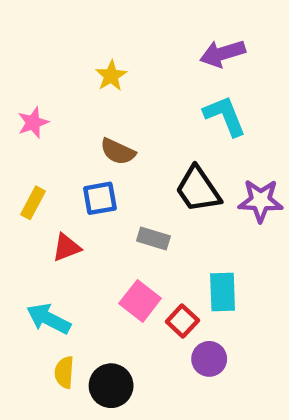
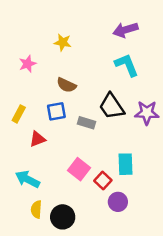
yellow star: (111, 76) -> (63, 42), turned -30
pink star: (33, 123) -> (28, 64), moved
gray rectangle: (153, 239) -> (87, 123), moved

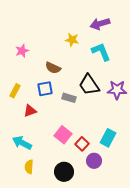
yellow star: (63, 42) -> (72, 40), moved
cyan rectangle: (125, 164) -> (108, 138), moved, turned 30
black circle: (63, 217) -> (64, 172), moved

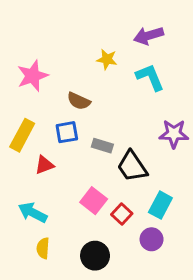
pink star: (22, 51) -> (33, 76), size x1.5
black trapezoid: (89, 85) -> (132, 166), moved
yellow rectangle: (15, 91) -> (22, 135), size x1.5
purple circle: (94, 161) -> (152, 239), moved

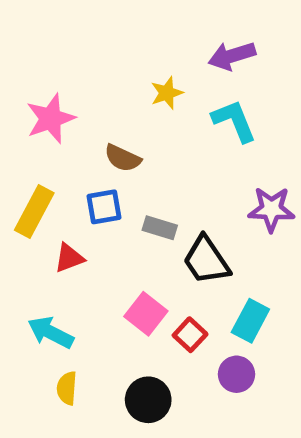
yellow star: (107, 59) -> (167, 93), turned -30

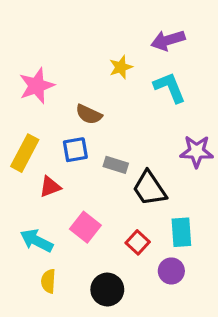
pink square: (146, 314) -> (85, 227), moved
cyan rectangle: (250, 321) -> (181, 232), turned -32

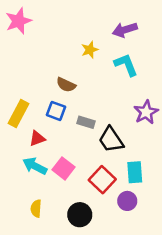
pink star: (37, 86) -> (19, 21), moved
blue square: (75, 150) -> (56, 111), turned 30
purple star: (197, 151) -> (146, 112), turned -30
cyan arrow: (37, 241) -> (35, 166), moved
red square: (138, 242) -> (102, 180), size x1.5

